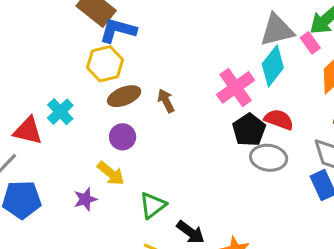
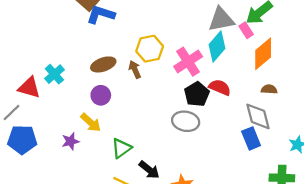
yellow hexagon: (105, 64) -> (150, 49), moved
gray ellipse: (269, 158) -> (186, 121), moved

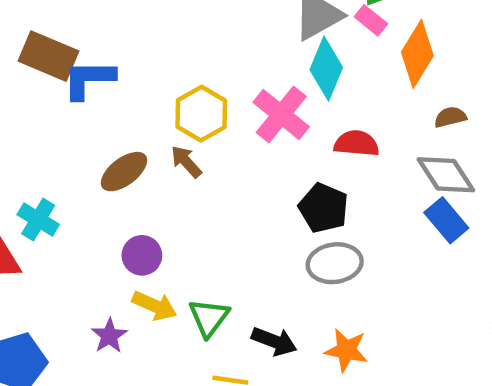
black pentagon: (197, 94) -> (324, 208), moved
purple circle: (101, 95) -> (142, 255), moved
gray ellipse: (186, 121) -> (335, 263), moved
yellow arrow: (91, 123) -> (155, 306), moved

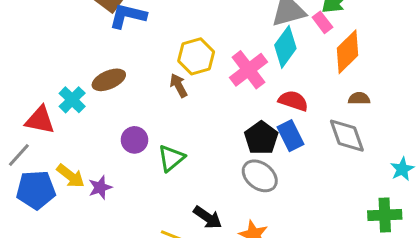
brown ellipse: (124, 172) -> (109, 80), moved
blue rectangle: (446, 220) -> (290, 136), moved
gray ellipse: (335, 263) -> (260, 176), turned 32
yellow arrow: (155, 306) -> (71, 176), moved
green triangle: (209, 318) -> (171, 158), moved

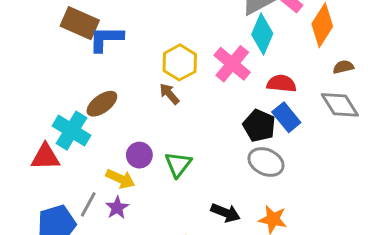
cyan cross: (72, 100) -> (71, 131), size x1.4
gray line: (19, 155) -> (88, 204), moved
yellow arrow: (71, 176) -> (120, 179), moved

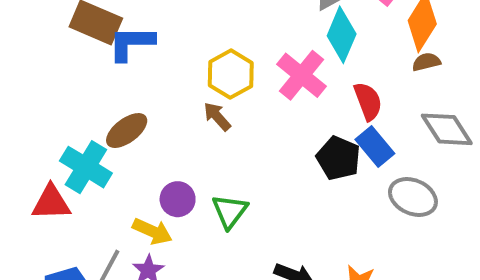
brown semicircle: (343, 67) -> (426, 62), moved
red semicircle: (281, 83) -> (368, 101), turned 64
gray ellipse: (266, 162) -> (413, 197), moved

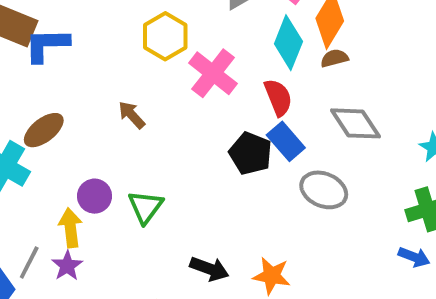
cyan diamond: (342, 35) -> (288, 43), moved
yellow hexagon: (231, 74) -> (165, 36), moved
yellow arrow: (152, 231) -> (70, 228), turned -120

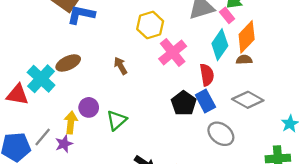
gray diamond: (356, 123) -> (248, 100), turned -40

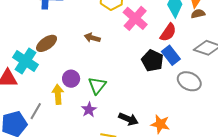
brown arrow: (121, 66) -> (92, 38), turned -35
red semicircle: (207, 75) -> (168, 32), turned 54
purple star: (64, 144) -> (89, 110), moved

